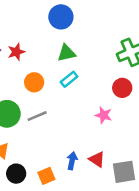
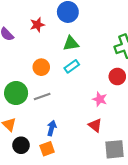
red star: (16, 52) -> (37, 25), moved
red triangle: (97, 159) -> (95, 125), moved
blue arrow: (72, 161) -> (52, 128), moved

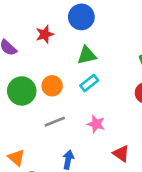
green circle: (16, 93) -> (22, 91), moved
pink star: (100, 99) -> (96, 124), moved

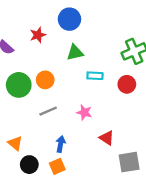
cyan rectangle: (89, 83) -> (95, 76), moved, turned 42

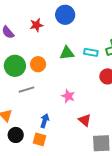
green triangle: (75, 53) -> (67, 53), moved
cyan rectangle: (95, 76) -> (91, 52), moved
gray line: (48, 111) -> (26, 90), moved
orange square: (57, 166) -> (39, 139), turned 32

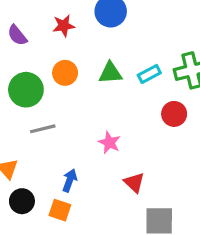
cyan rectangle: (91, 52) -> (149, 74), turned -40
orange circle: (38, 64) -> (65, 73), moved

